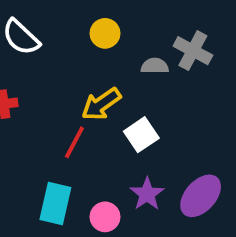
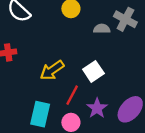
yellow arrow: (101, 104) -> (52, 70), moved
red line: (74, 142) -> (72, 95), moved

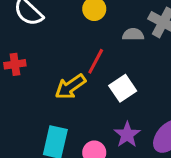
red line: (72, 95) -> (96, 61), moved

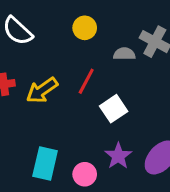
yellow arrow: (70, 87) -> (42, 90), moved

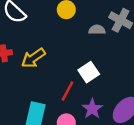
red line: (86, 81) -> (67, 91), moved

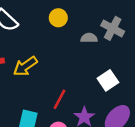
white square: (89, 72) -> (108, 80), moved

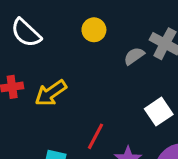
gray semicircle: (89, 38) -> (134, 56), turned -35

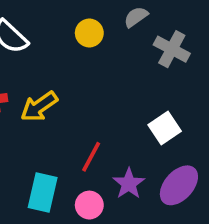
gray semicircle: (134, 56) -> (136, 17), moved

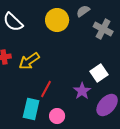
yellow circle: (89, 33) -> (57, 20), size x1.5
red line: (91, 157) -> (46, 89), moved
purple star: (129, 184) -> (82, 91), moved

